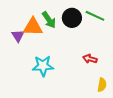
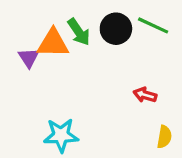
cyan star: (43, 66) -> (61, 135), moved

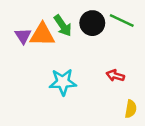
purple triangle: (29, 58) -> (23, 36), moved
cyan star: (61, 135) -> (63, 82), moved

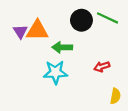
green arrow: (63, 26) -> (62, 47), moved, turned 126
red arrow: (115, 76) -> (102, 67), turned -35

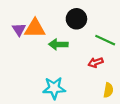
green line: (107, 18) -> (105, 40), moved
cyan star: (55, 72) -> (54, 88), moved

